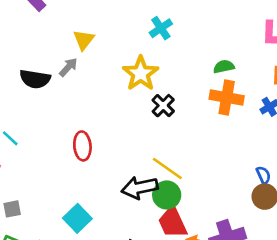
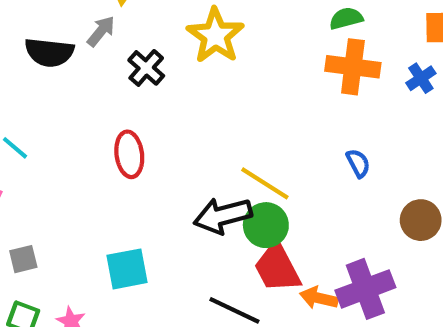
black cross: (163, 106) -> (146, 68), moved
blue semicircle: (263, 175) -> (358, 163), moved
cyan square: (77, 218) -> (127, 269), turned 36

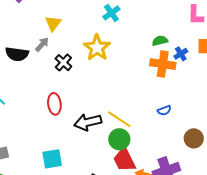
blue cross: (421, 78) -> (181, 54), moved
blue semicircle: (358, 163) -> (164, 110), turned 96
black arrow: (223, 216) -> (88, 122), moved

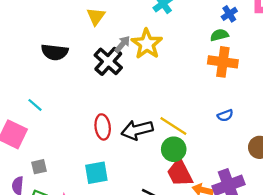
gray arrow: (42, 44) -> (122, 44), moved
blue cross: (181, 54) -> (229, 14), moved
black cross: (63, 63) -> (108, 61), size x1.4
red ellipse: (54, 104) -> (103, 127), moved

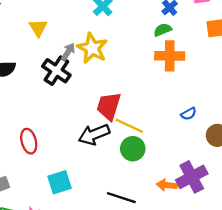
blue semicircle: (225, 115) -> (189, 114), moved
red ellipse: (103, 127) -> (29, 141), moved
red trapezoid: (180, 173) -> (109, 106), moved, turned 52

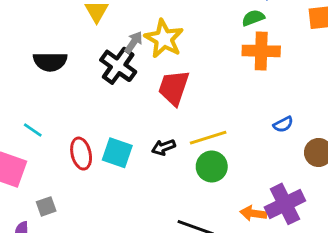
red trapezoid: (109, 106) -> (174, 88), moved
yellow line: (129, 126) -> (208, 138), turned -44
black arrow: (94, 134) -> (163, 147), size x0.6
cyan square: (60, 182) -> (117, 153), moved, turned 35

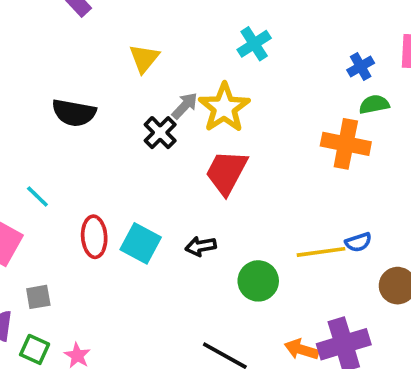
green semicircle: (253, 18) -> (374, 104), moved
black cross: (118, 66) -> (160, 133), size x0.7
yellow line: (208, 138) -> (321, 252), moved

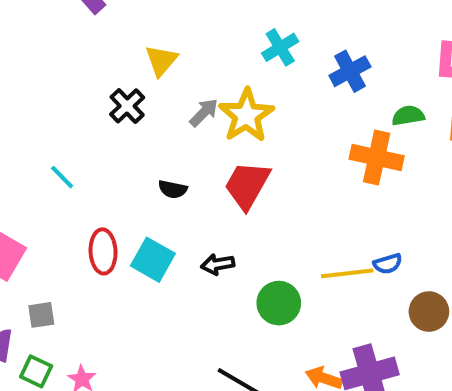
blue cross: (361, 67) -> (350, 71), moved, size x1.4
black semicircle: (74, 113) -> (173, 189), moved, size x0.6
black cross: (160, 133) -> (127, 106), moved
cyan line: (37, 197) -> (62, 177), moved

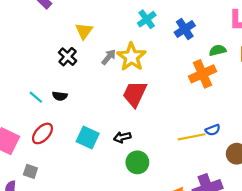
orange cross: (377, 157) -> (203, 74), turned -32
black semicircle: (173, 189) -> (60, 96), moved
red ellipse: (103, 251) -> (42, 133), moved, turned 50
green circle: (279, 303) -> (137, 162), moved
gray square: (41, 315) -> (30, 171), turned 32

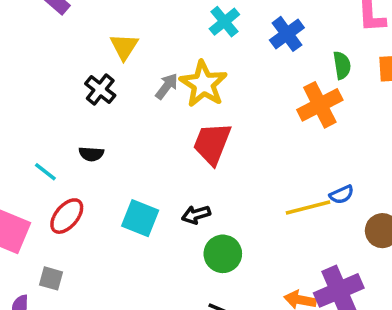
green semicircle: (218, 50) -> (342, 65), turned 98
cyan line: (36, 97) -> (45, 172), moved

